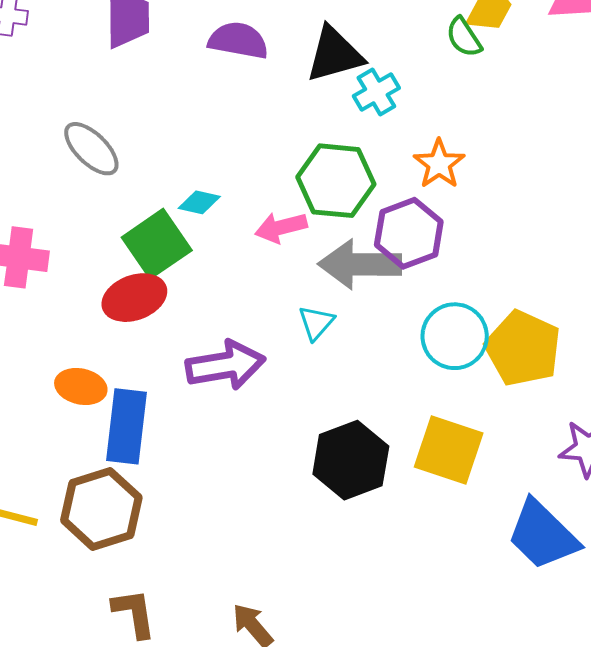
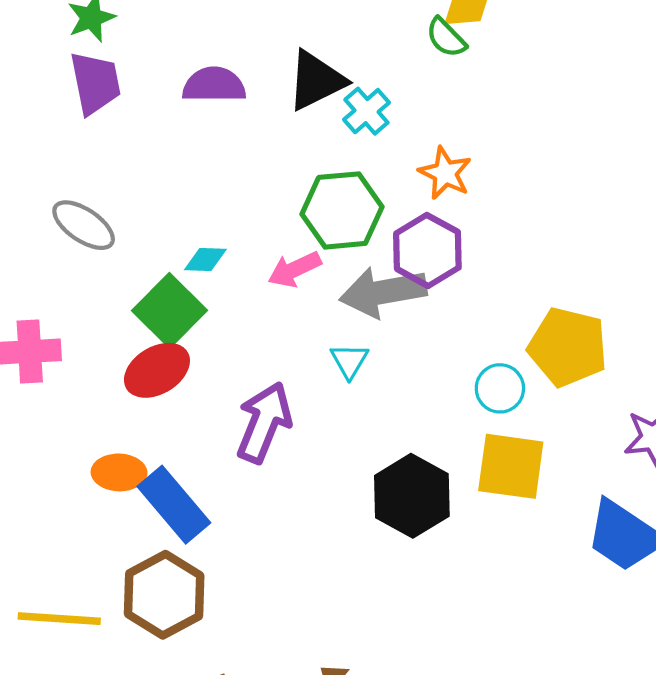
cyan circle: (455, 336) -> (500, 388), moved, size x0.7
purple arrow: (225, 365) -> (264, 422), turned -48
blue rectangle: (126, 426) -> (174, 505), turned -36

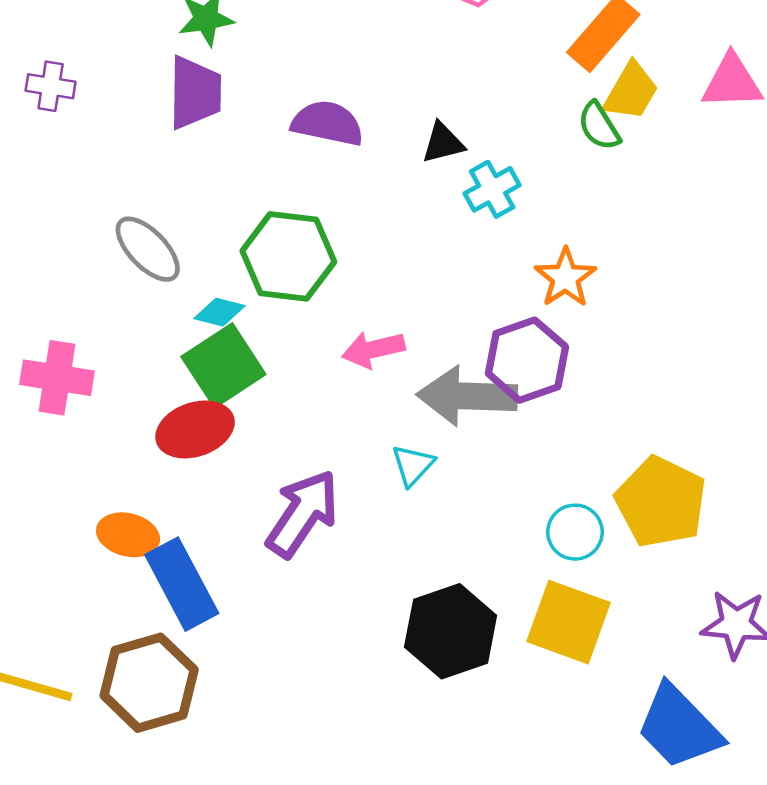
black triangle: (316, 80) -> (443, 143), size x0.6
green hexagon: (342, 210) -> (288, 256), moved
cyan diamond: (205, 259) -> (220, 312), moved

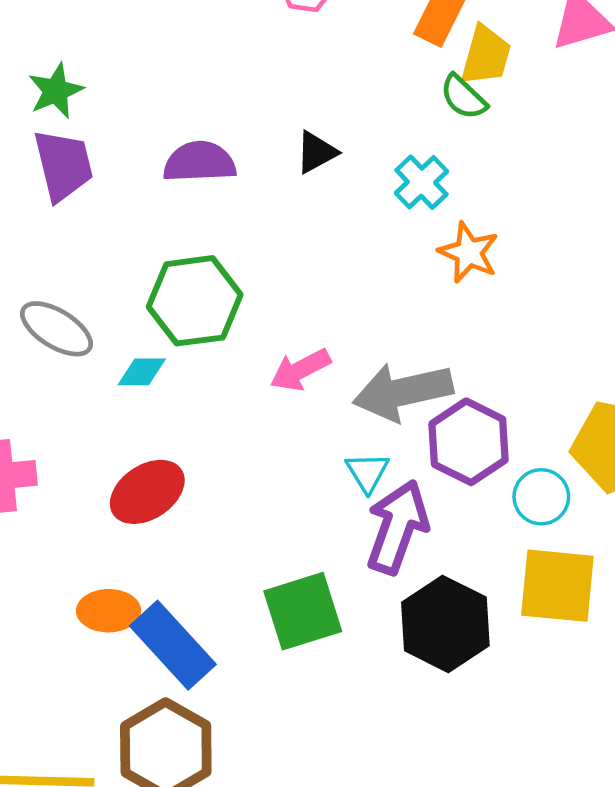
cyan cross: (492, 189) -> (421, 182), moved
purple hexagon: (527, 360) -> (469, 442), moved
green square: (223, 365) -> (303, 611), moved, turned 30
purple arrow: (303, 514) -> (397, 527), moved

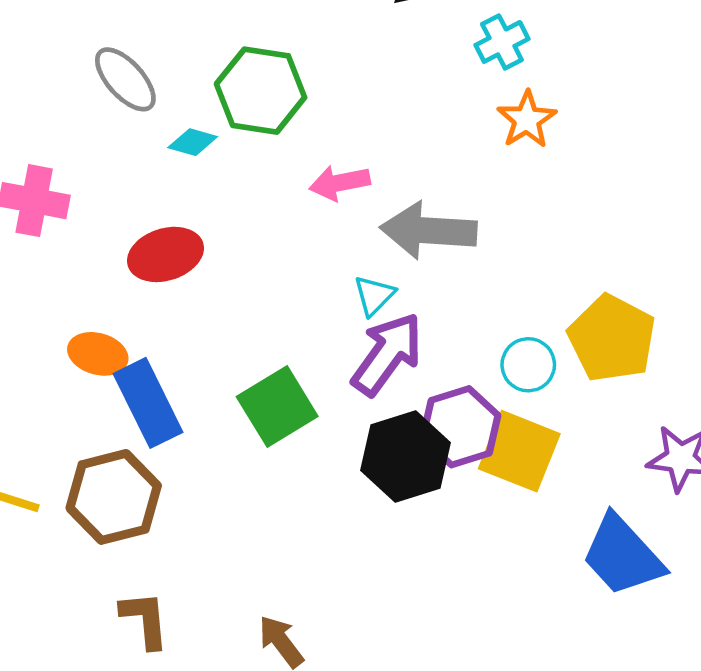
purple hexagon: (469, 442) -> (460, 427), moved
green square: (303, 611) -> (277, 406), turned -30

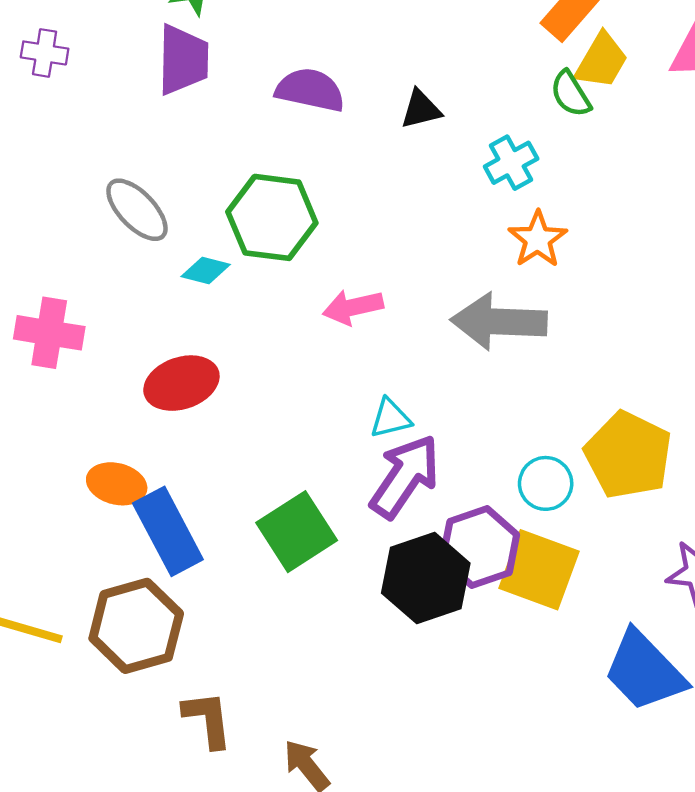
gray arrow: (428, 231) -> (499, 322), moved
cyan triangle: (374, 295) -> (390, 418), turned 33
brown L-shape: (145, 620) -> (208, 719), moved

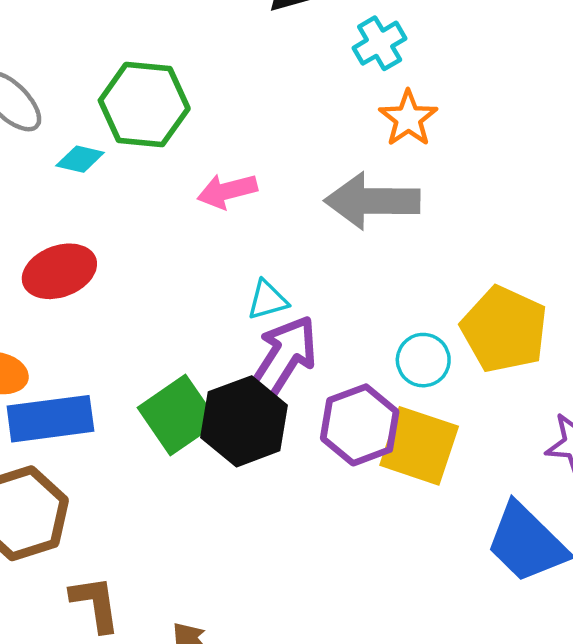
blue rectangle: (168, 531) -> (50, 419), turned -68
black hexagon: (426, 578) -> (244, 421), moved

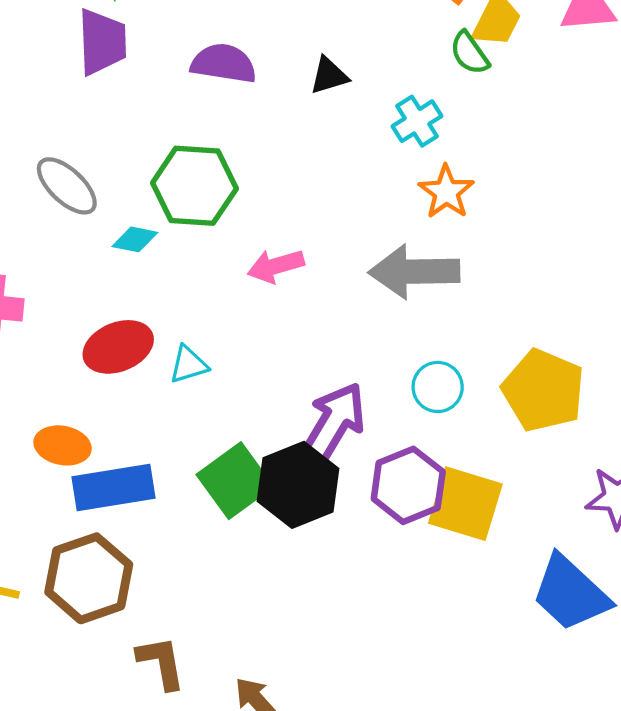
cyan triangle: (268, 300) -> (189, 365), moved
cyan circle: (423, 360) -> (438, 387), moved

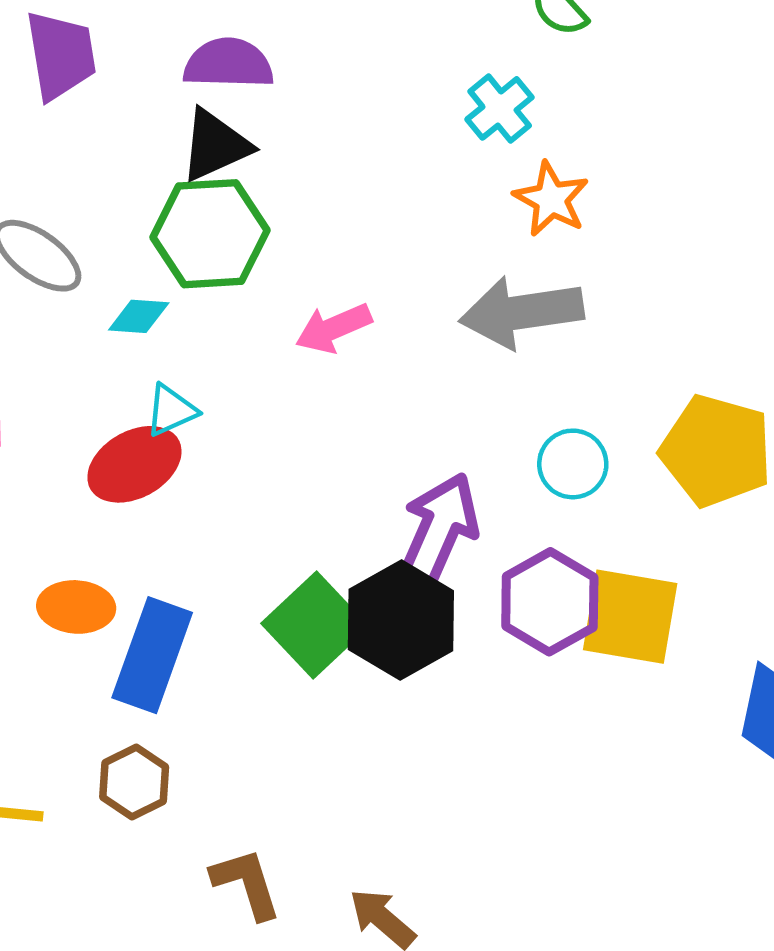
black triangle: (329, 76) -> (215, 145), moved, size x1.4
cyan triangle: (189, 365) -> (171, 410), moved
blue rectangle: (114, 488) -> (152, 655), turned -54
brown hexagon: (89, 578) -> (134, 782), size x0.6

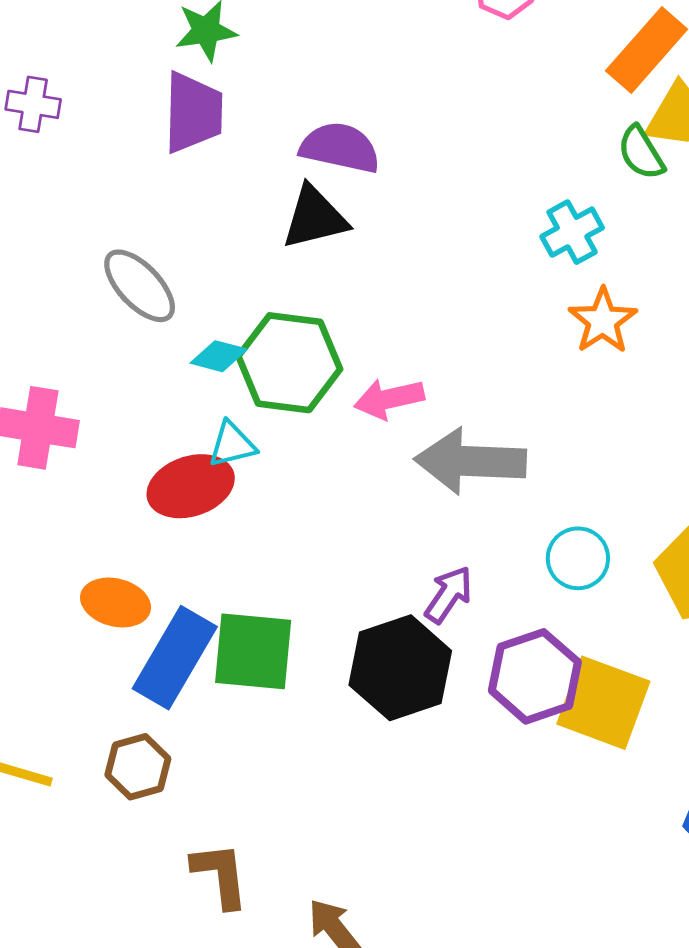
green hexagon: (210, 234) -> (289, 363), moved
gray arrow: (521, 312) -> (470, 461), moved
purple arrow: (439, 530) -> (449, 595), size x0.6
green square: (315, 625) -> (253, 651), moved, turned 38

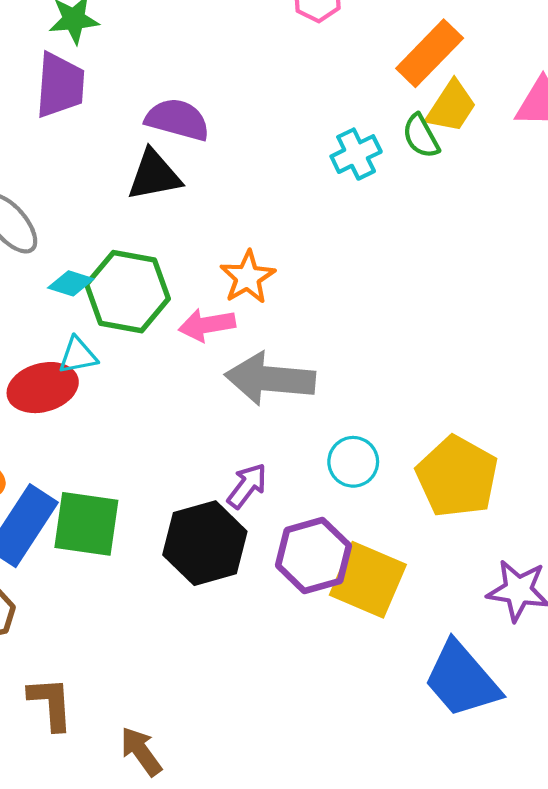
cyan cross: (572, 232) -> (356, 154), moved
orange star: (603, 321) -> (248, 277), moved

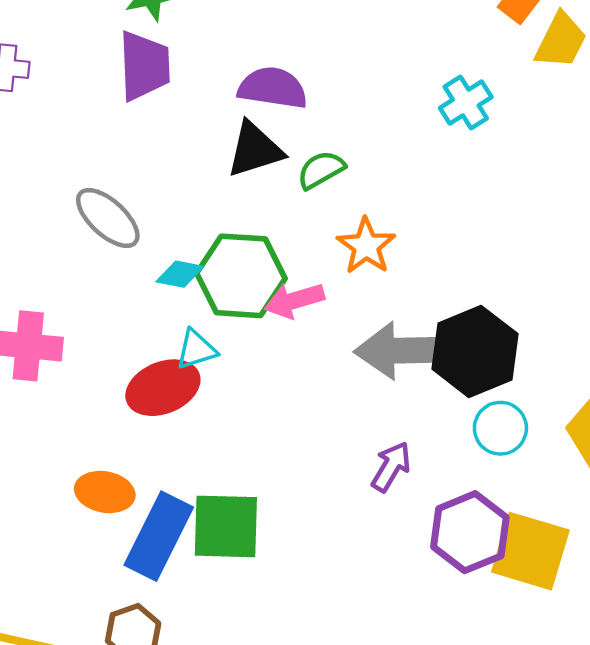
green semicircle: (421, 136) -> (321, 170), moved, turned 96
pink arrow: (207, 325) -> (294, 300), moved
black hexagon: (205, 543) -> (475, 351), moved

